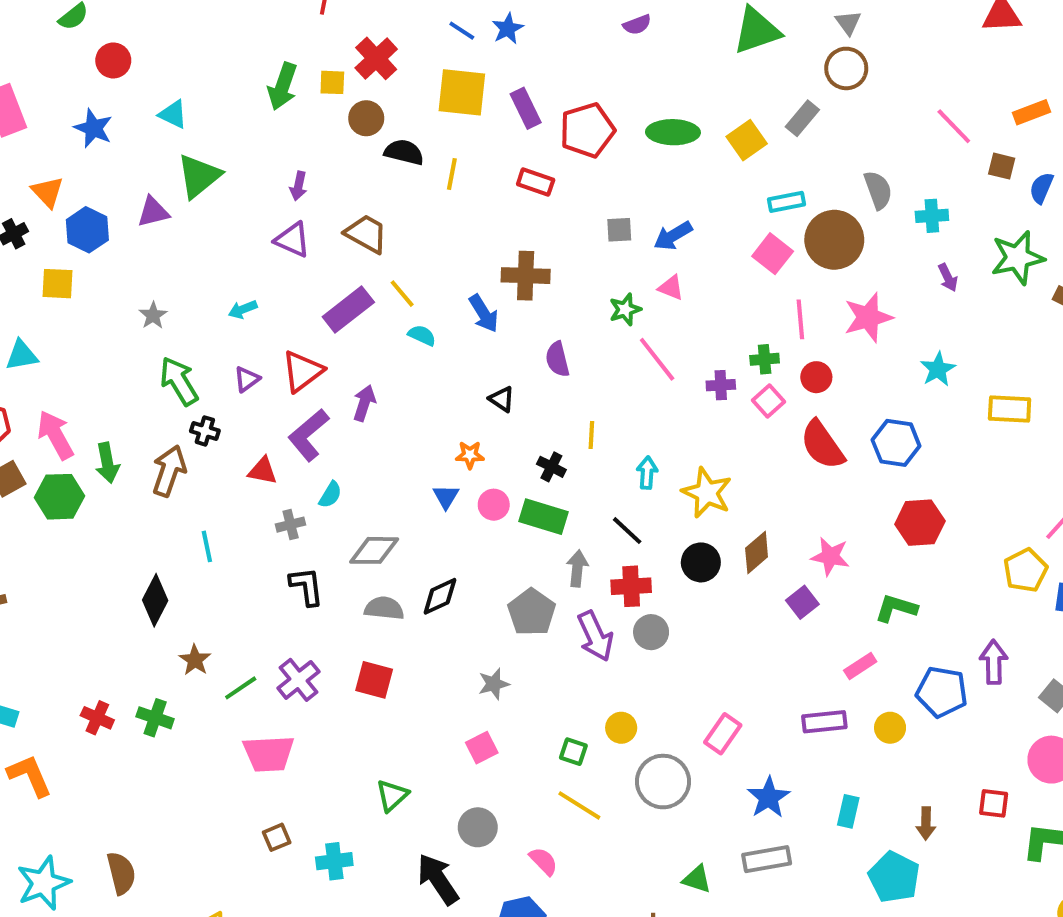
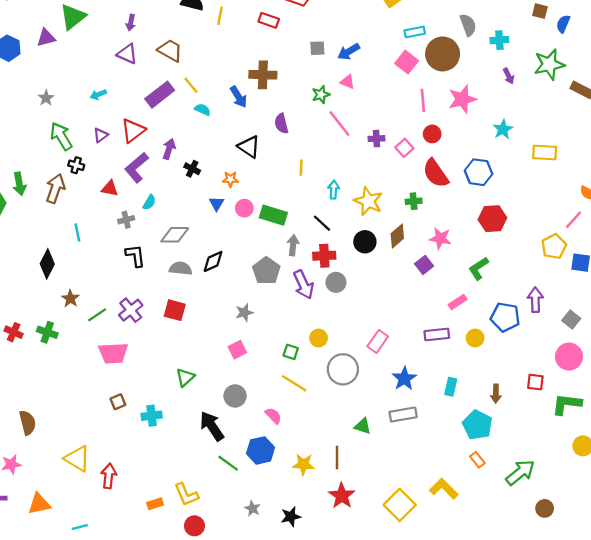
green cross: (765, 359) -> (414, 201), moved
black triangle: (502, 399) -> (249, 147), size x1.5
black cross: (551, 467) -> (192, 169), moved
green L-shape: (896, 608) -> (479, 268), turned -50

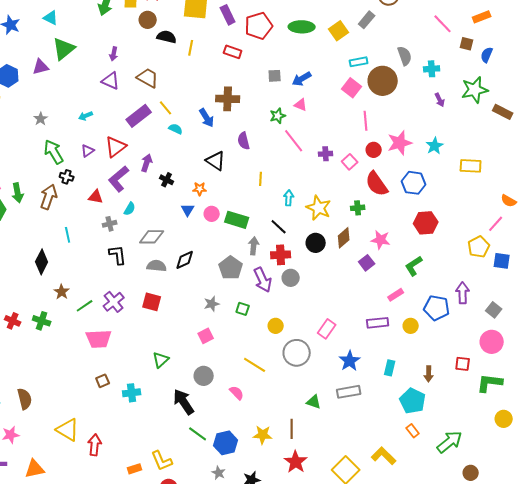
pink star: (462, 99) -> (400, 143), moved
green square: (291, 352) -> (243, 309), moved
blue hexagon: (261, 450) -> (226, 443), moved

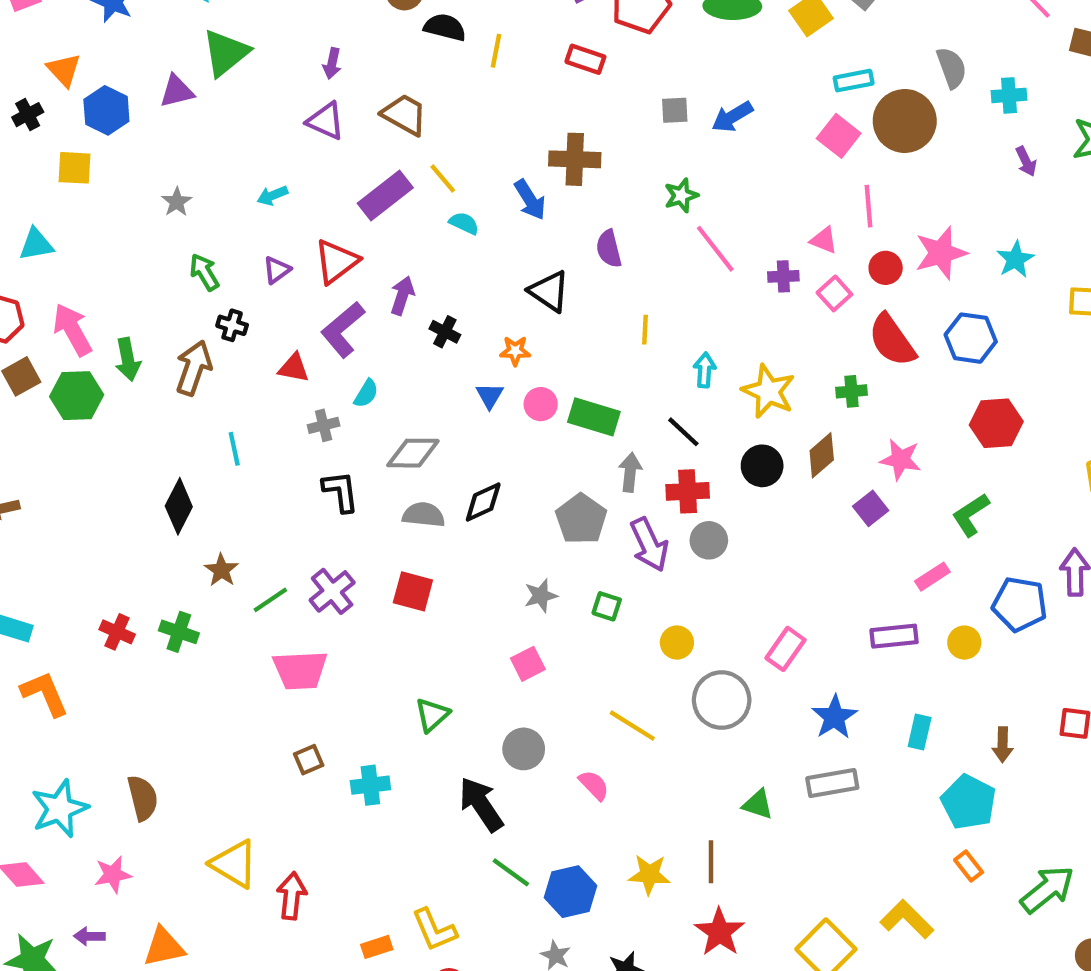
pink triangle: (301, 105) -> (824, 240), moved
green arrow: (54, 152) -> (204, 272), size x0.7

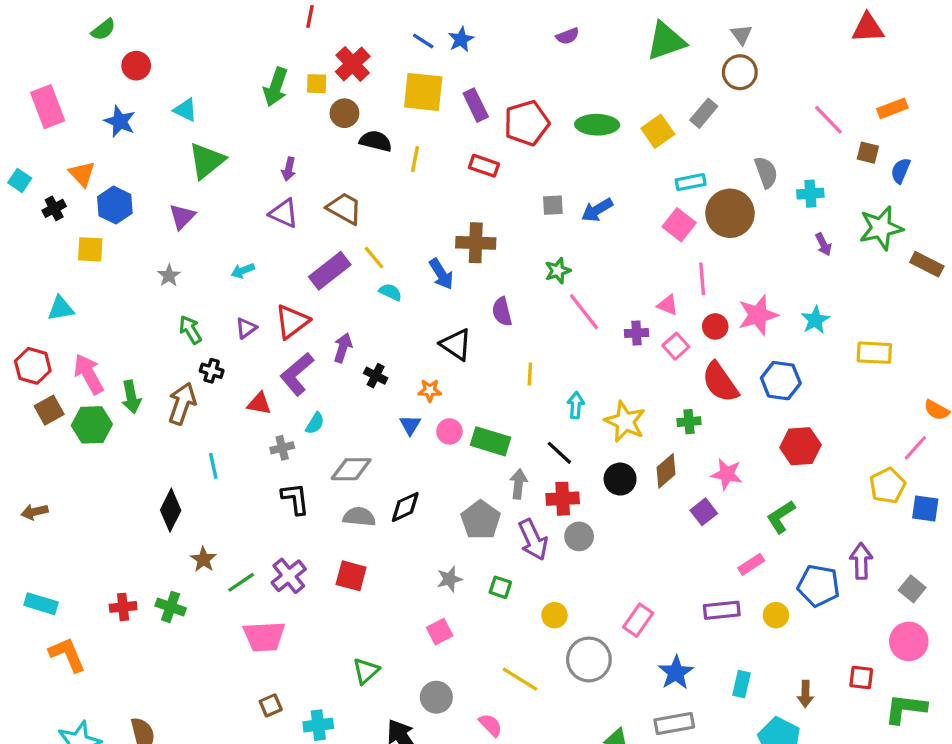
purple triangle: (177, 91) -> (182, 217), moved, turned -32
red cross: (117, 632) -> (123, 607), turned -30

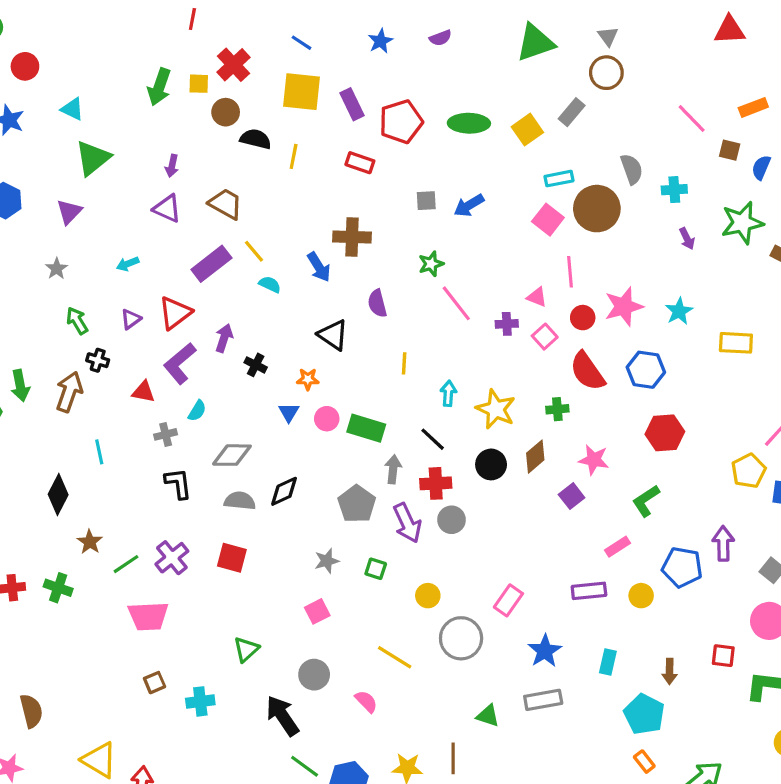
blue star: (461, 39) -> (380, 41), moved

